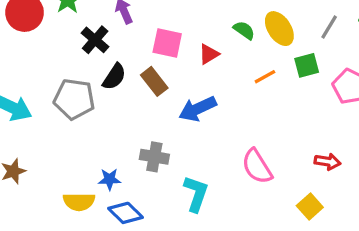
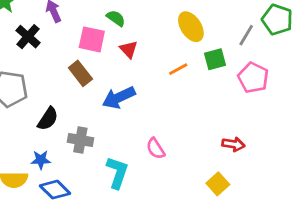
gray line: (329, 27) -> (246, 35), moved
green semicircle: (244, 30) -> (116, 18), moved
red triangle: (209, 54) -> (129, 49), turned -42
black semicircle: (114, 77) -> (48, 119), moved
pink semicircle: (257, 166) -> (156, 148), moved, size x0.7

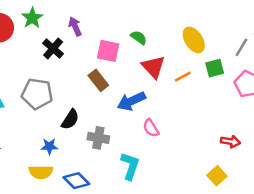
green semicircle: (116, 18) -> (139, 37), moved
red triangle: (129, 49) -> (153, 67), moved, size x1.5
pink semicircle: (156, 148) -> (151, 128), moved
blue star: (41, 160) -> (49, 146), moved

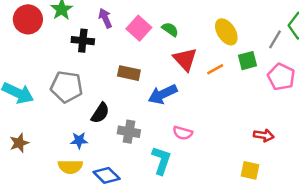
black cross: (53, 49) -> (83, 41), turned -35
pink square: (108, 51) -> (139, 28), moved, turned 30
brown rectangle: (98, 80) -> (129, 73), turned -40
pink semicircle: (151, 128) -> (183, 133), moved, turned -42
yellow square: (217, 176) -> (250, 170), turned -36

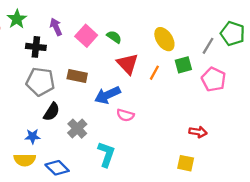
orange line: (215, 69) -> (154, 73), turned -32
gray pentagon: (67, 87) -> (40, 82), moved
gray cross: (129, 132) -> (77, 129), turned 36
pink semicircle: (183, 133) -> (125, 115), moved

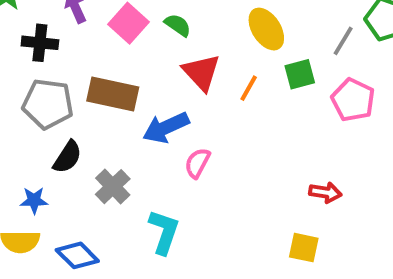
brown rectangle: (77, 76) -> (113, 94), size x1.4
pink semicircle: (125, 115) -> (197, 163), turned 102

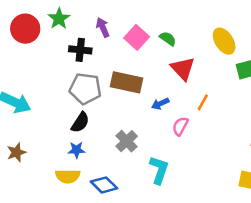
orange line: (249, 88) -> (203, 102), moved
blue arrow: (166, 127) -> (160, 104), size x0.6
black semicircle: (67, 157) -> (80, 122), moved

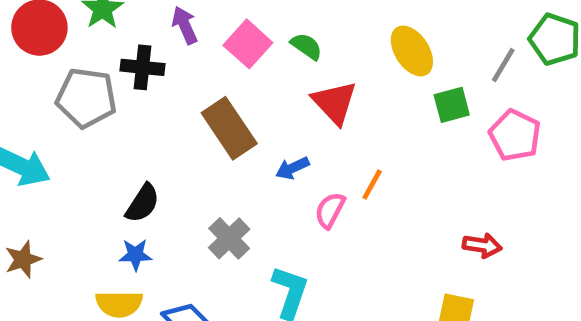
brown rectangle: (127, 82) -> (229, 128), turned 44
gray pentagon: (85, 89) -> (86, 98), moved
orange line: (203, 102) -> (372, 184), moved

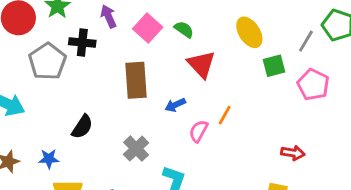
gray pentagon: (86, 98) -> (47, 61), turned 30
brown rectangle: (229, 128) -> (136, 80), turned 30
blue star: (135, 255) -> (49, 159), moved

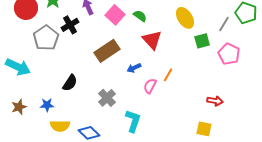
black cross: (82, 43) -> (70, 25), turned -36
brown rectangle: (136, 80) -> (107, 51), turned 60

